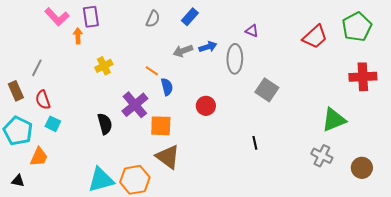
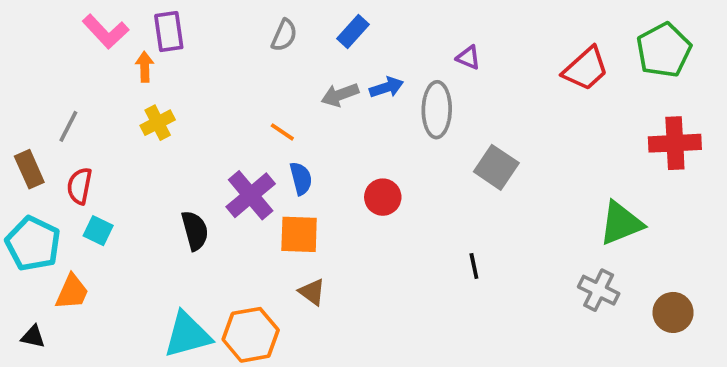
yellow cross: (104, 66) -> (158, 123), moved
blue semicircle: (167, 87) -> (301, 178), moved
red semicircle: (43, 100) -> (79, 186), turned 30
brown triangle: (168, 157) -> (312, 292), size x0.6

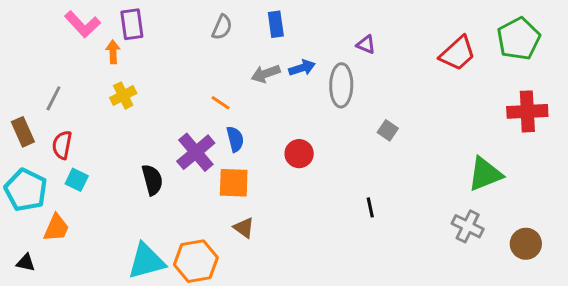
blue rectangle: (353, 32) -> (276, 24), turned -50
gray square: (496, 167) -> (388, 130), size x0.6

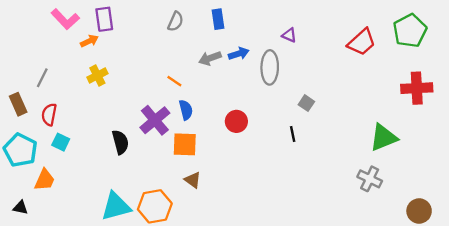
orange arrow: (113, 52) -> (89, 41), turned 66
black line: (370, 207) -> (293, 134), moved
brown circle: (526, 244) -> (419, 211), moved

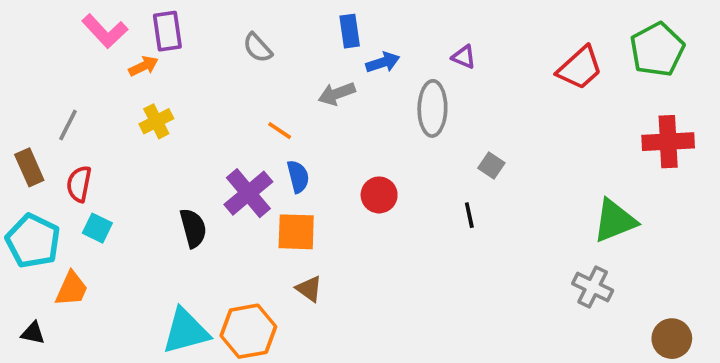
gray semicircle: (176, 21) -> (258, 48), moved, turned 114
blue arrow: (239, 54) -> (383, 62), moved

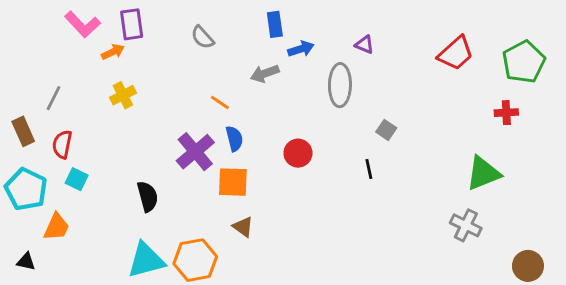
green pentagon: (657, 50) -> (524, 62), moved
red cross: (668, 142) -> (506, 113), moved, size x0.6
black semicircle: (193, 228) -> (148, 196), moved

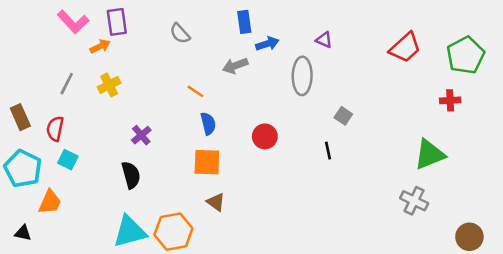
gray line: (54, 98) -> (67, 84), moved
purple cross: (195, 152) -> (141, 135), moved, size x0.6

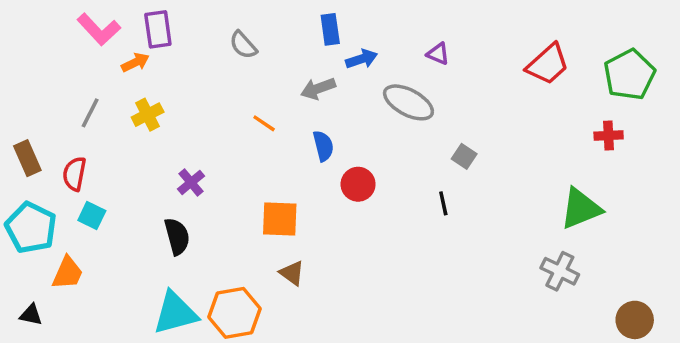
gray ellipse: (302, 76) -> (408, 102), turned -63
blue semicircle: (208, 124) -> (323, 146), moved

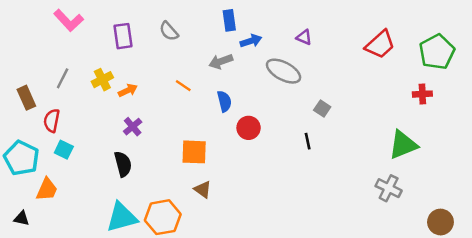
purple rectangle: (158, 29) -> (123, 36), moved
orange arrow: (135, 62) -> (128, 90), moved
brown rectangle: (27, 158) -> (26, 98), moved

